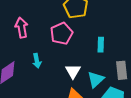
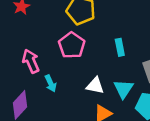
pink arrow: (22, 28) -> (31, 61), moved
white triangle: (73, 71) -> (95, 86), turned -35

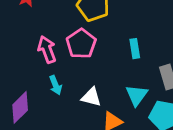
pink arrow: (31, 61) -> (47, 49), moved
white triangle: (95, 86) -> (91, 97), moved

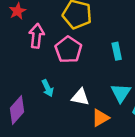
pink arrow: (47, 49) -> (36, 36), moved, turned 30

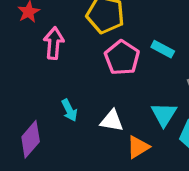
pink pentagon: (68, 50) -> (122, 58), moved
cyan rectangle: (117, 51) -> (163, 49), moved, turned -49

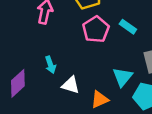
white triangle: (112, 121) -> (71, 85), moved

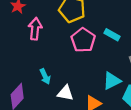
cyan triangle: (123, 77) -> (112, 81), turned 30

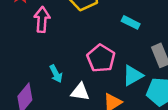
pink pentagon: (83, 40) -> (101, 58), moved

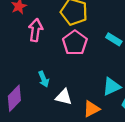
pink pentagon: (101, 58) -> (75, 43), moved

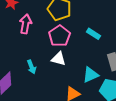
white triangle: (64, 97) -> (59, 59), moved

